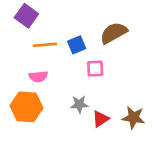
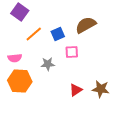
orange line: (45, 45) -> (34, 34), turned -36
pink semicircle: (38, 77) -> (15, 58), moved
gray star: (79, 104) -> (48, 64), moved

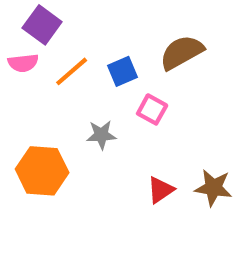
pink square: (72, 52) -> (152, 109), turned 32
pink semicircle: (15, 58) -> (23, 63), moved

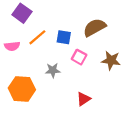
pink semicircle: (23, 63) -> (12, 46), moved
blue square: (122, 71) -> (64, 37), turned 32
brown star: (213, 188) -> (111, 60), moved

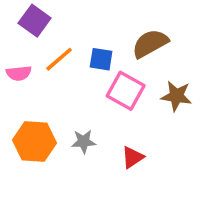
pink square: (79, 57) -> (126, 91), size x1.5
gray star: (53, 70) -> (84, 142), moved

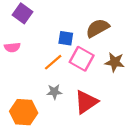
orange line: (59, 59) -> (53, 62), moved
orange hexagon: (35, 142) -> (24, 112), moved
red triangle: (133, 157) -> (86, 102), size x1.6

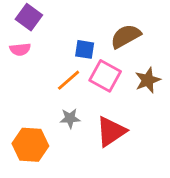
pink semicircle: (12, 47) -> (20, 49), moved
brown star: (115, 62) -> (148, 80), turned -30

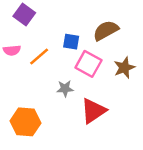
pink semicircle: (20, 49) -> (12, 50), moved
orange line: (69, 80) -> (39, 56), moved
gray star: (70, 118) -> (65, 89), moved

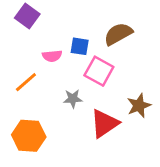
pink semicircle: (12, 50) -> (52, 56), moved
orange line: (39, 56) -> (26, 82), moved
brown star: (124, 68) -> (139, 106), moved

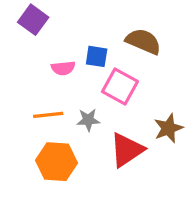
brown semicircle: (118, 34) -> (143, 41), turned 52
orange line: (26, 82) -> (48, 115), moved, turned 35
orange hexagon: (29, 136) -> (57, 162), moved

